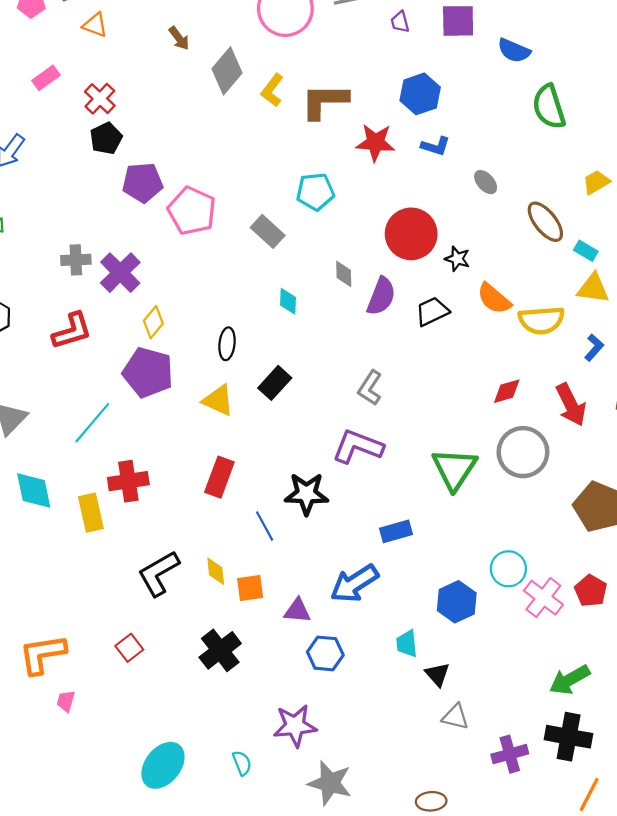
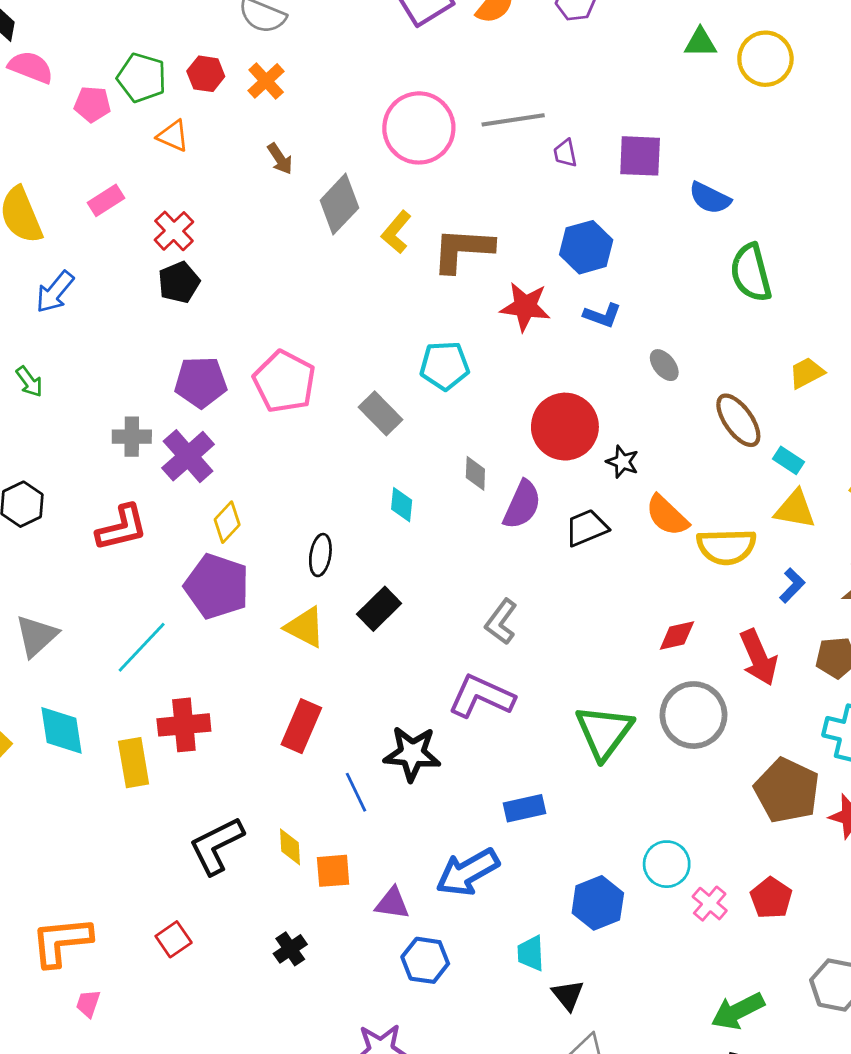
purple pentagon: (143, 183) -> (201, 382), moved
pink cross: (543, 598) -> (710, 904), size x0.7
black cross: (220, 650) -> (290, 949), size x0.6

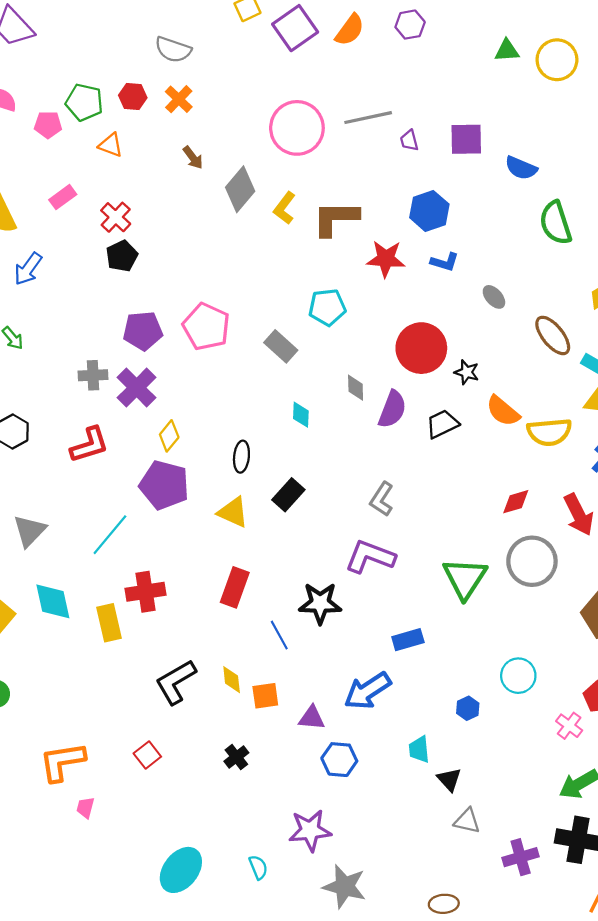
blue hexagon: (598, 903) -> (468, 708), size x0.6
pink cross: (710, 904) -> (569, 726), moved

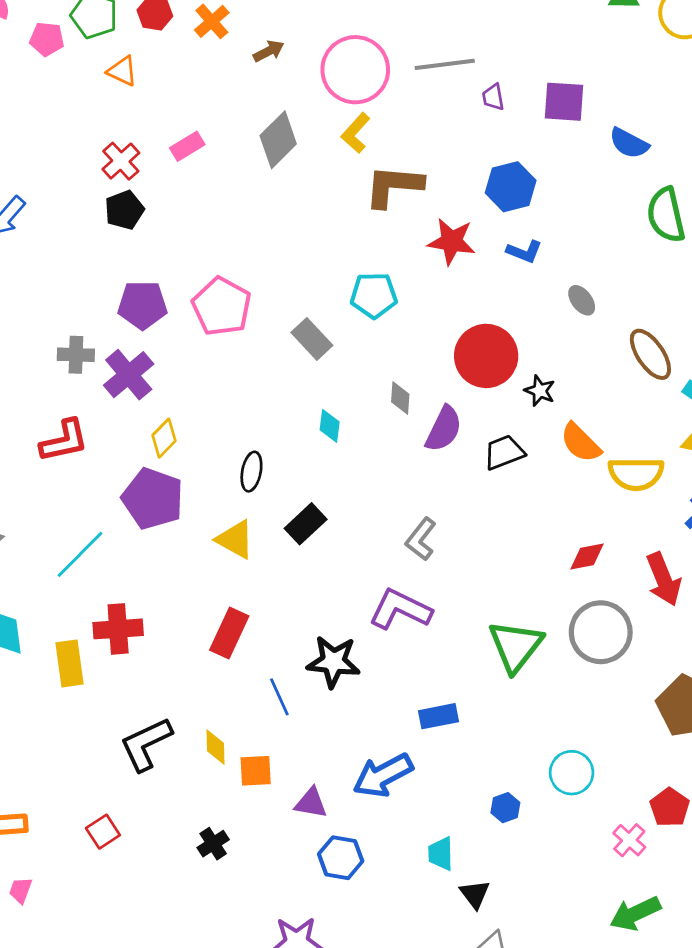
brown arrow: (193, 158) -> (269, 51), moved, turned -85
pink rectangle: (63, 197) -> (187, 146), moved
yellow L-shape: (285, 208) -> (356, 133), moved

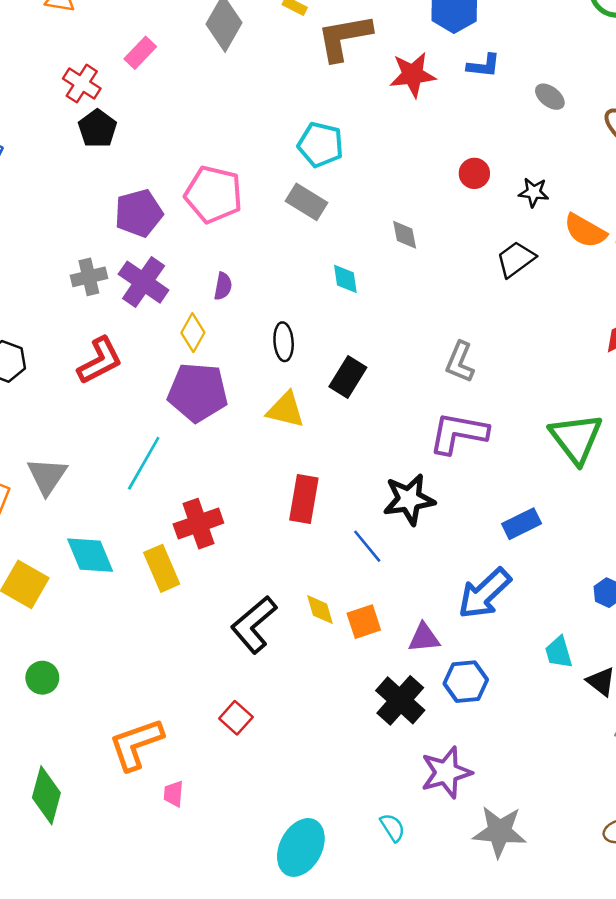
cyan pentagon: (374, 295) -> (320, 145), moved, turned 30
red circle: (486, 356) -> (474, 173), size x0.5
purple semicircle: (444, 429) -> (223, 286), moved, size x0.6
black cross: (213, 844) -> (400, 700), moved, size x1.6

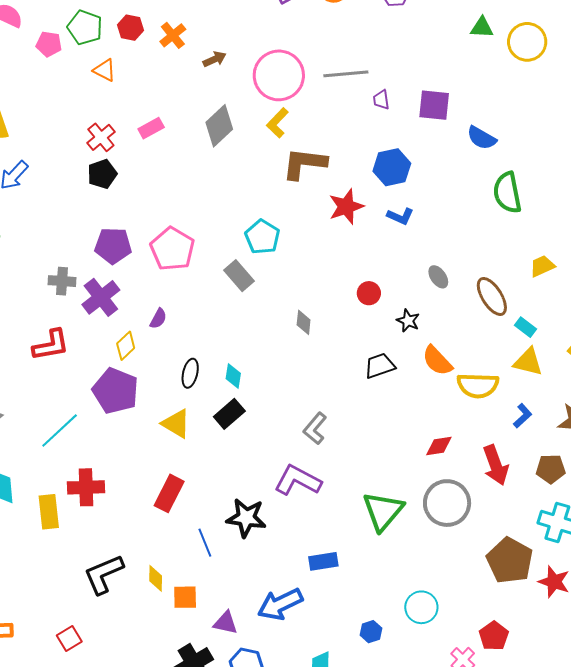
red star: (413, 75) -> (346, 207), turned -30
gray ellipse: (550, 97) -> (438, 277), moved
cyan diamond: (345, 279) -> (233, 376), moved

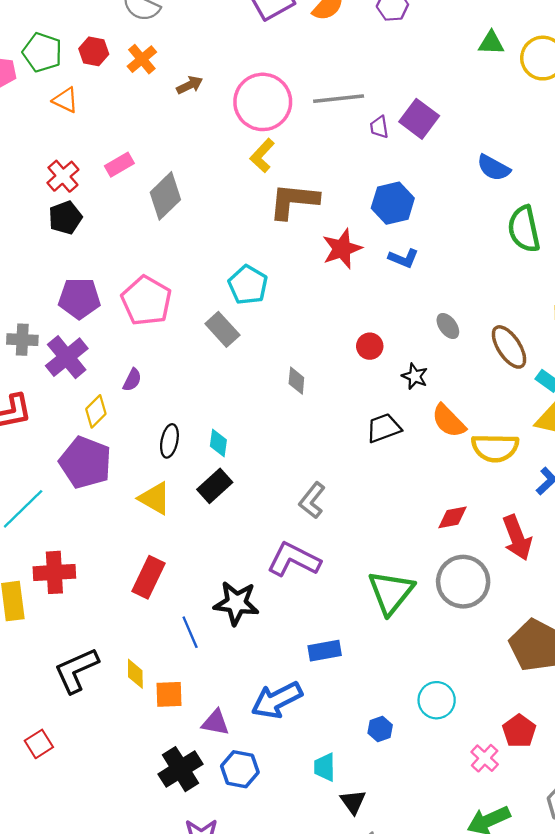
purple square: (434, 105) -> (419, 119), moved, turned 32
gray diamond: (219, 126) -> (165, 196), moved

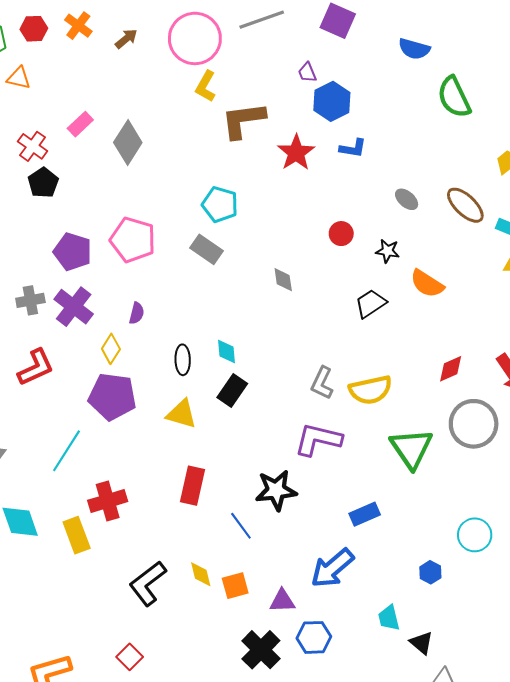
purple trapezoid: (379, 127) -> (307, 73), moved
purple pentagon: (79, 298) -> (73, 252), turned 30
yellow semicircle: (495, 448) -> (371, 390), moved

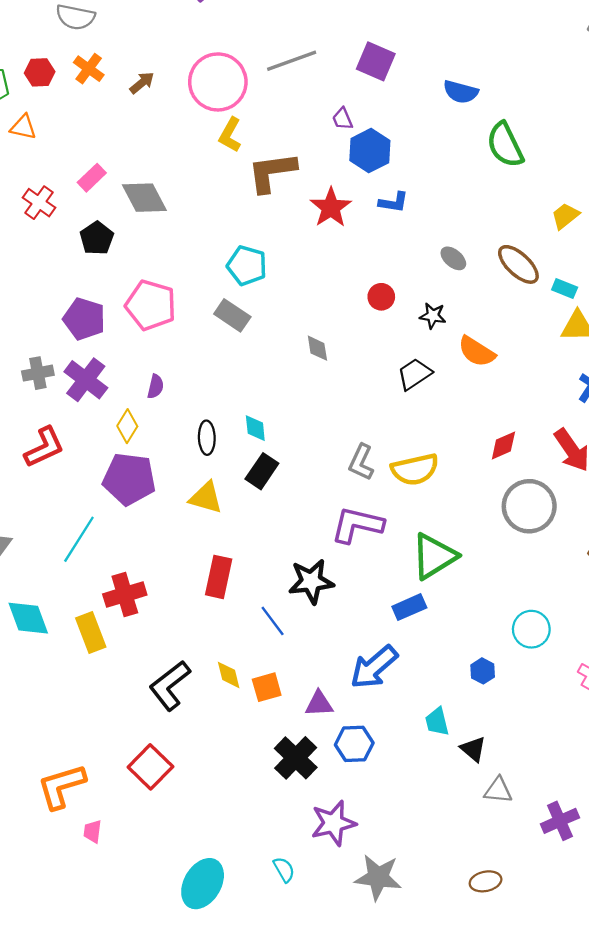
gray diamond: (128, 143) -> (144, 198), turned -60
black pentagon: (43, 183) -> (97, 238), moved
green triangle: (411, 448) -> (434, 556), moved, turned 33
red square: (130, 657) -> (150, 767), size x1.5

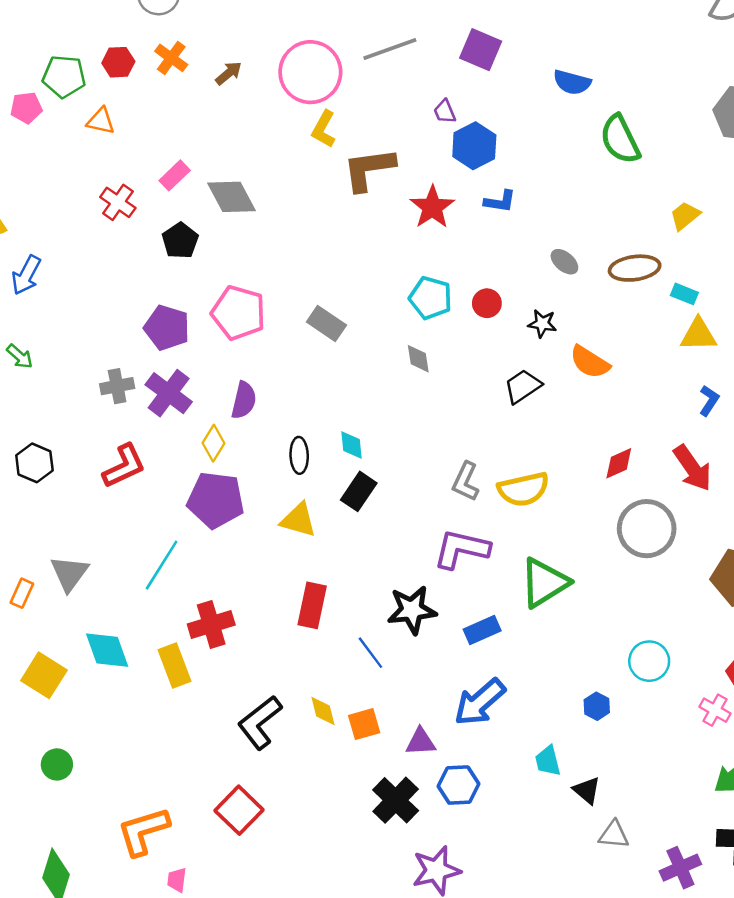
brown ellipse: (518, 264) -> (635, 268), turned -51
cyan pentagon: (247, 266) -> (430, 298), moved
purple semicircle: (156, 386) -> (244, 400), size x1.4
blue rectangle: (409, 607) -> (482, 630), moved

